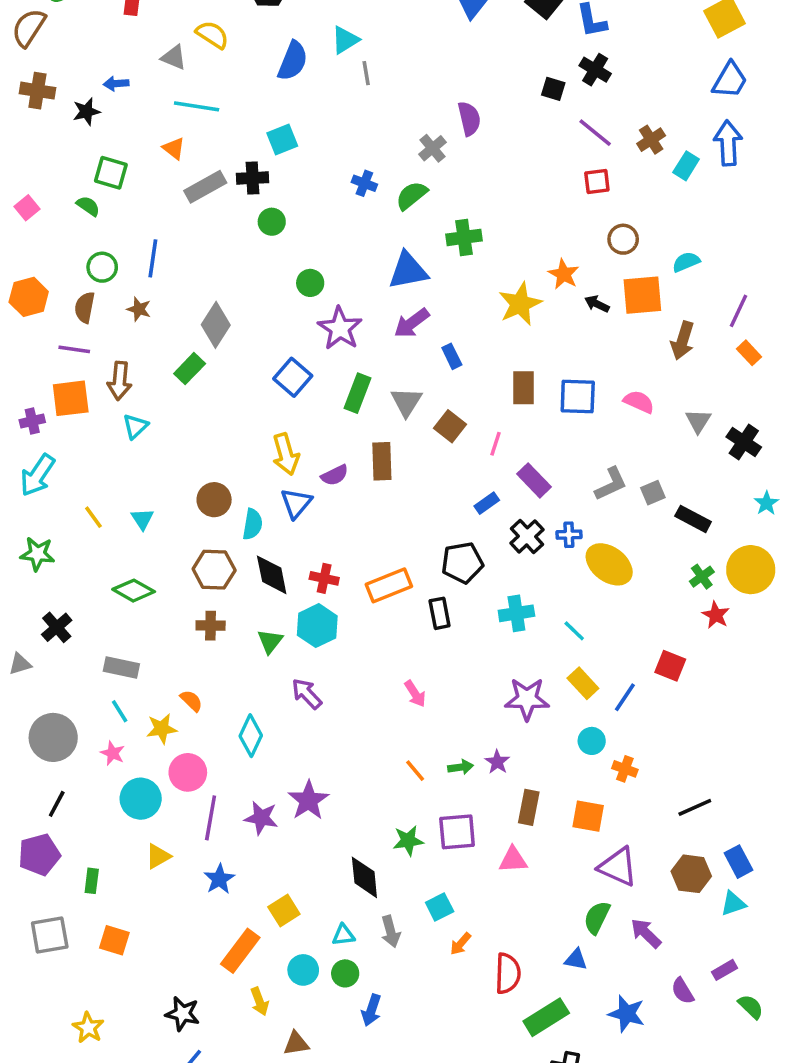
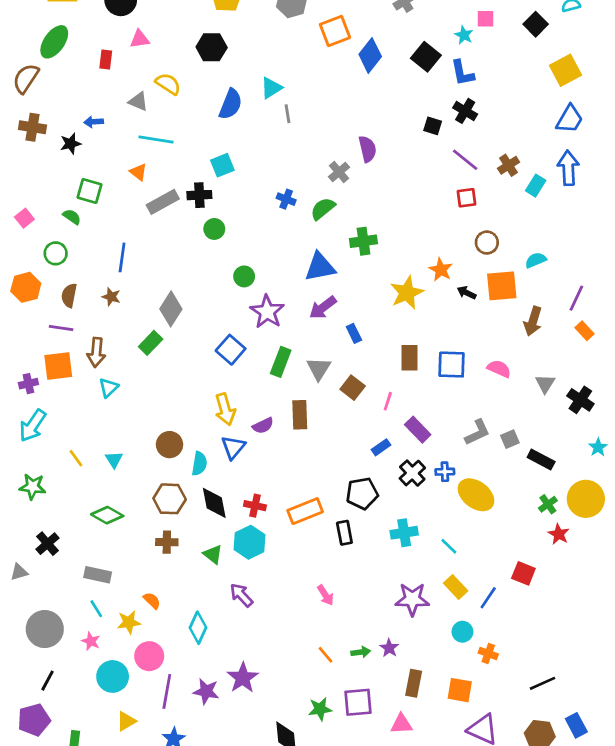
green circle: (102, 267) -> (56, 253), moved
green triangle: (270, 641) -> (213, 554), turned -30

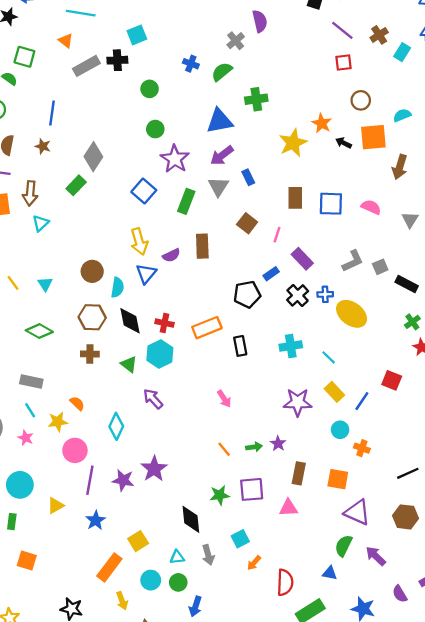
green circle: (214, 229) -> (150, 89), moved
gray triangle: (319, 369) -> (218, 186), moved
black pentagon: (362, 493) -> (247, 294), moved
cyan circle: (113, 676) -> (20, 485), moved

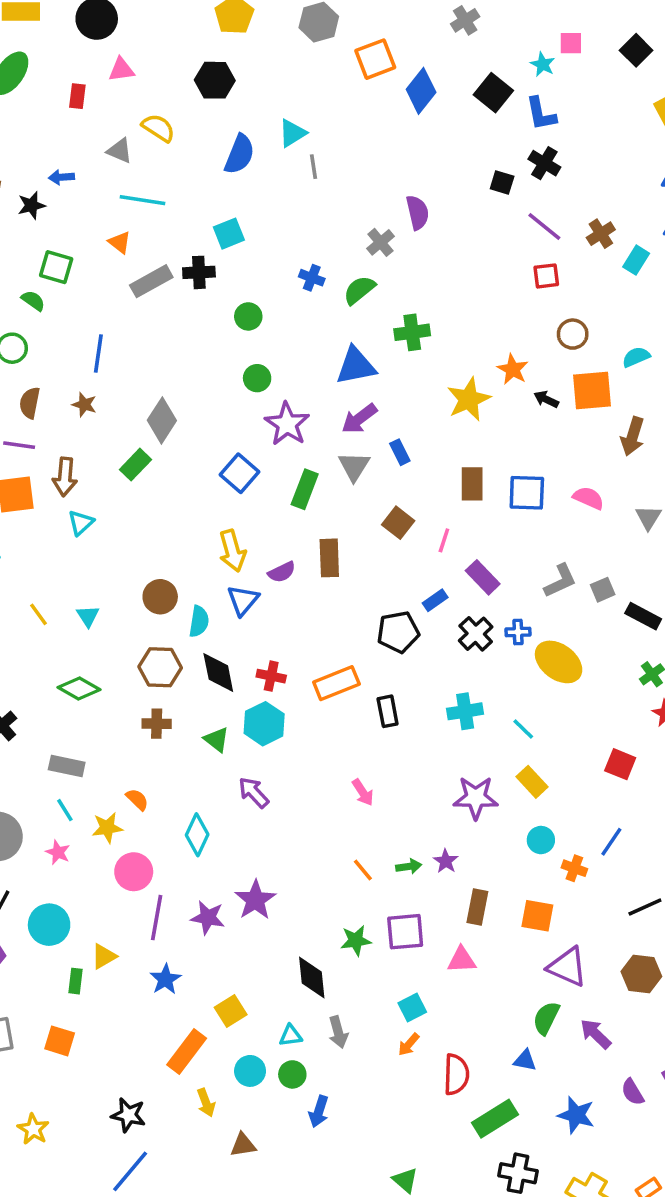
blue line: (362, 401) -> (611, 842), moved
green rectangle: (12, 522) -> (76, 981), moved
cyan square: (240, 539) -> (412, 1007), moved

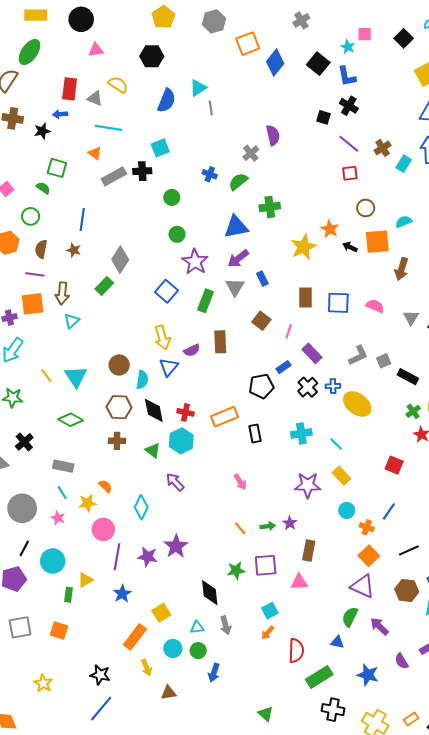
red rectangle: (77, 96) -> (70, 89), moved, size x1.5
cyan triangle: (88, 616) -> (76, 377), size x1.6
orange square: (537, 916) -> (369, 556), moved, turned 36

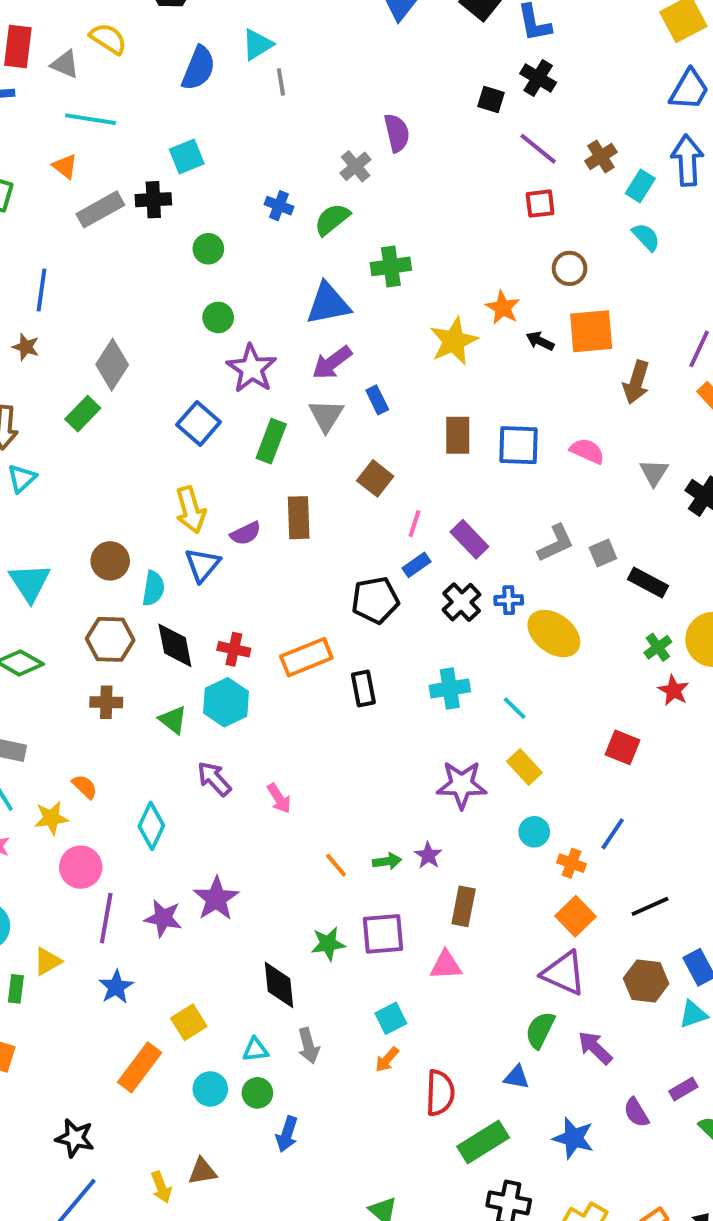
cyan semicircle: (404, 222) -> (646, 237), moved, turned 70
pink line: (289, 331) -> (414, 524), moved
pink arrow: (240, 482) -> (279, 798), moved
yellow arrow: (146, 667) -> (161, 1187), moved

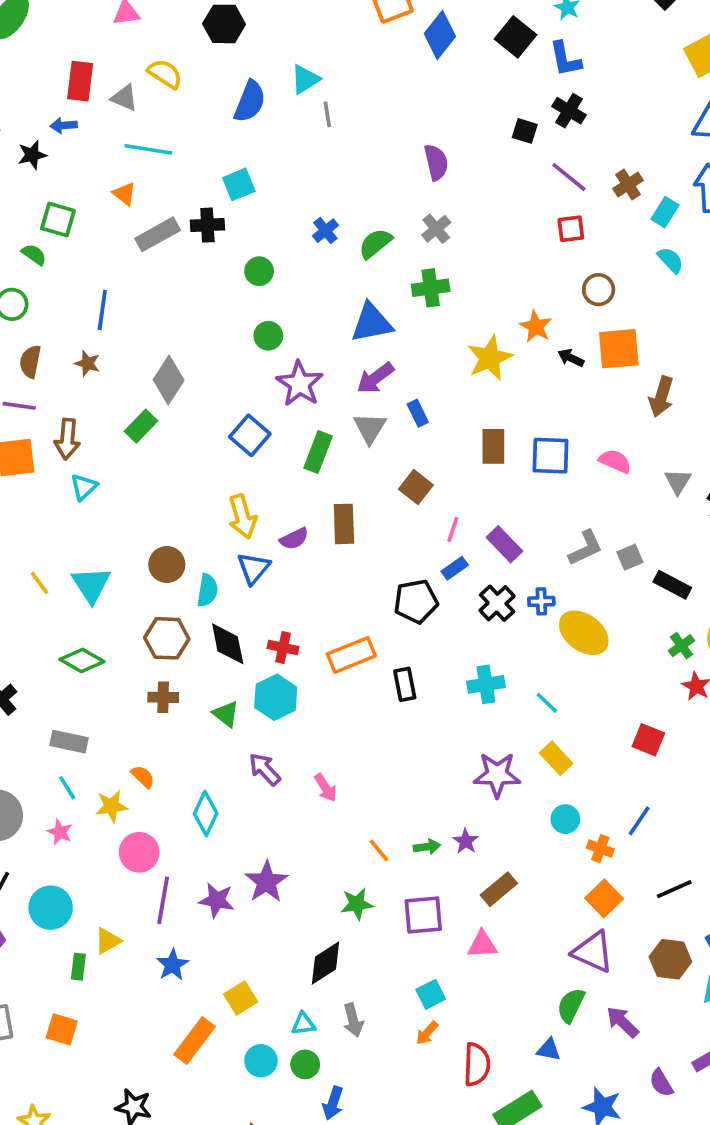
gray cross: (356, 166) -> (436, 229), moved
blue cross: (279, 206) -> (325, 231), turned 30
brown rectangle: (464, 906) -> (499, 889), turned 39
green star: (328, 944) -> (357, 904), moved
black diamond: (279, 985) -> (325, 963), turned 63

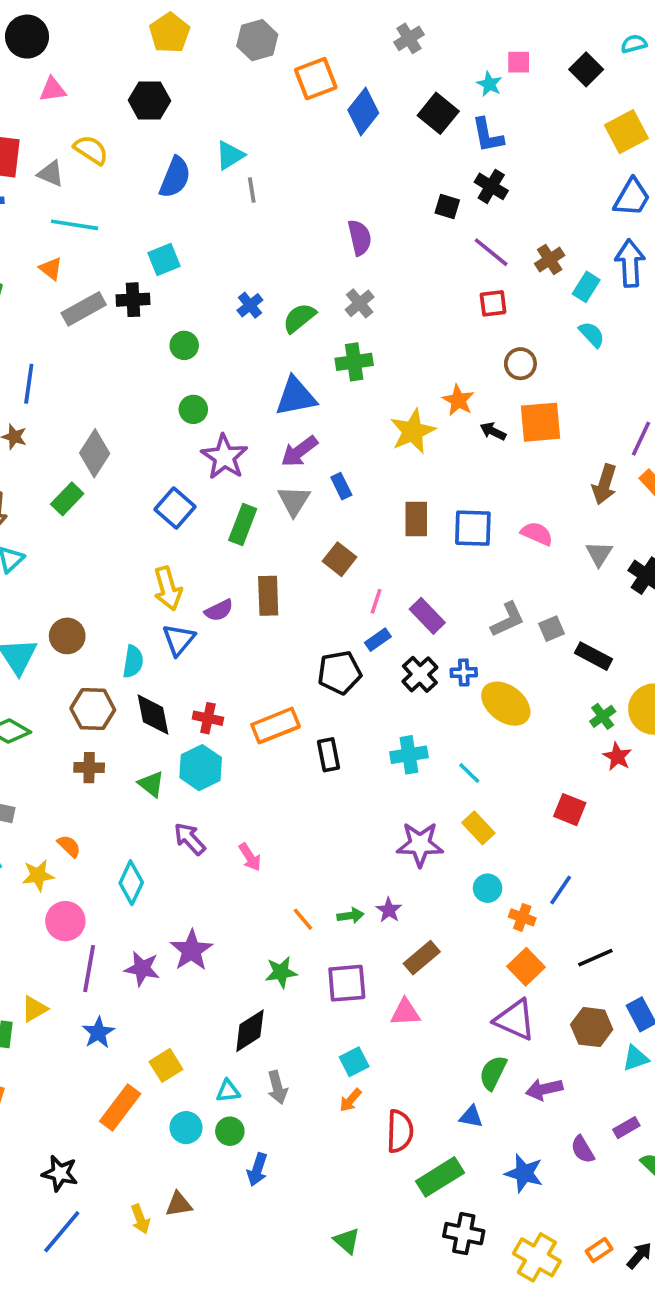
brown arrow: (661, 397) -> (604, 484), moved
brown circle: (167, 564) -> (67, 636), moved
purple arrow: (622, 1022) -> (544, 1089), turned -57

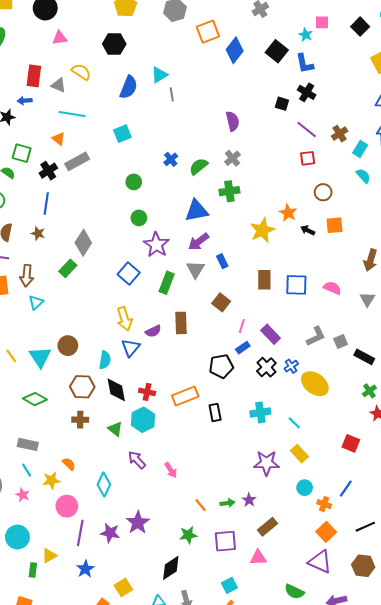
black cross: (133, 300) -> (48, 171), moved, turned -30
orange square: (541, 422) -> (334, 225), size x0.7
blue cross: (464, 673) -> (291, 366), turned -32
green semicircle: (493, 1073) -> (294, 592), moved, turned -90

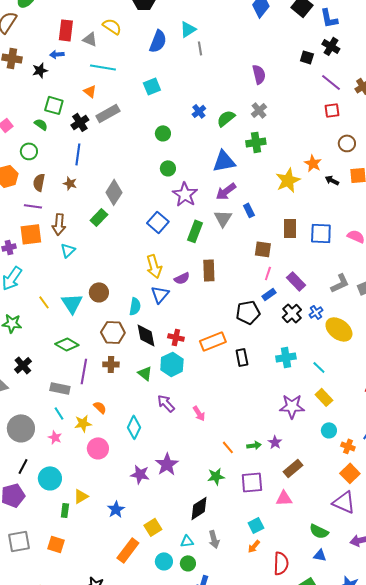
brown square: (221, 302) -> (263, 249), moved, turned -30
purple line: (80, 533) -> (84, 371), moved

